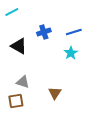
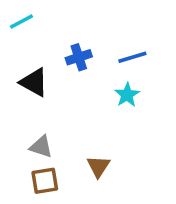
brown square: (16, 101) -> (45, 181), moved

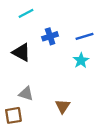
cyan line: (21, 21) -> (26, 13), moved
brown square: (45, 181) -> (13, 115), moved

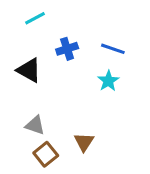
blue line: (84, 36) -> (113, 49), turned 36
brown square: (13, 115) -> (46, 154), moved, turned -30

